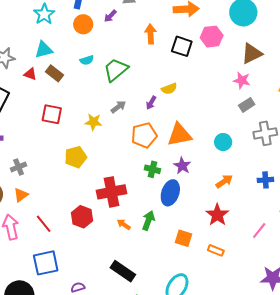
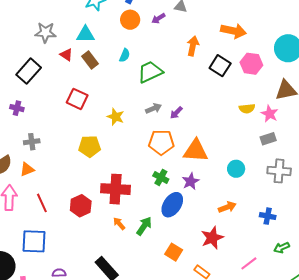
cyan semicircle: (87, 60) -> (125, 55), turned -64
yellow semicircle: (169, 89) -> (247, 109), moved
gray arrow: (118, 107) -> (154, 108), moved

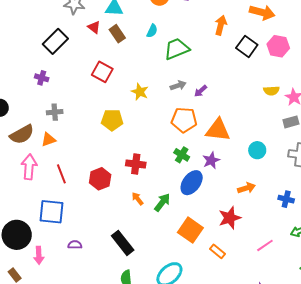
red cross: (116, 189) -> (136, 164), size x0.7
orange square: (174, 252) -> (190, 230), size x1.4

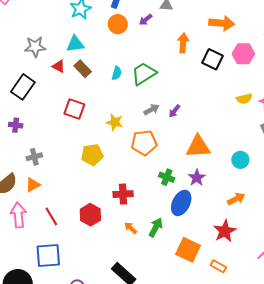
cyan semicircle: (152, 31) -> (117, 73), moved
orange pentagon: (184, 120) -> (144, 143), moved

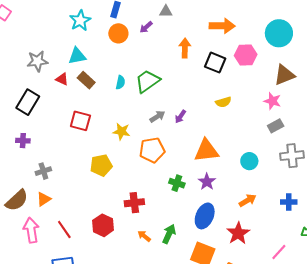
yellow semicircle: (244, 99) -> (223, 102), moved
blue ellipse: (181, 203) -> (205, 216), moved

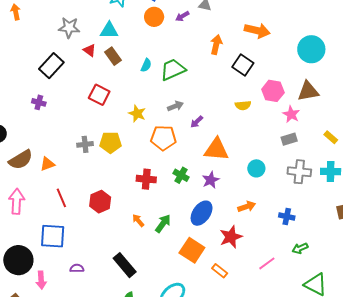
pink hexagon: (246, 55) -> (273, 91), moved
purple arrow: (180, 117) -> (197, 122), moved
gray cross: (43, 171) -> (85, 144), moved
red cross: (134, 203) -> (146, 179), moved
pink arrow: (31, 230) -> (17, 201), moved

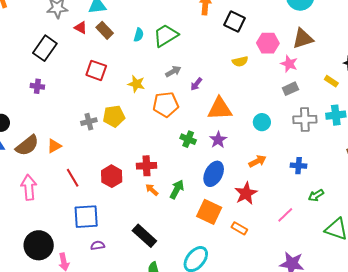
red cross: (146, 179) -> (147, 166), moved
blue square: (53, 236) -> (86, 217), moved

